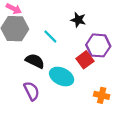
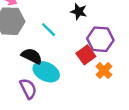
cyan ellipse: (62, 77) -> (46, 72), moved
orange cross: (102, 95) -> (104, 71), moved, turned 32

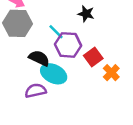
purple hexagon: (100, 39) -> (68, 45), moved
purple semicircle: (28, 89) -> (36, 91), turned -75

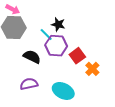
black star: (86, 14) -> (58, 24), moved
cyan ellipse: (54, 74) -> (63, 91), moved

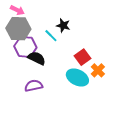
purple hexagon: (56, 46) -> (25, 47), moved
cyan ellipse: (63, 91) -> (77, 78), moved

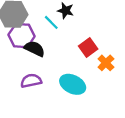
cyan ellipse: (77, 78) -> (73, 84), moved

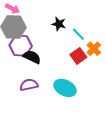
cyan line: (51, 22) -> (78, 34), moved
orange cross: (106, 63) -> (94, 49), moved

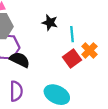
cyan line: (78, 34) -> (72, 34), turned 40
purple semicircle: (29, 85) -> (16, 91), turned 102

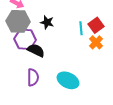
black star: (50, 23) -> (47, 22), moved
red square: (72, 59) -> (96, 25), moved

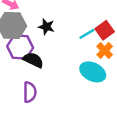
cyan line: (81, 28) -> (87, 34), turned 64
cyan ellipse: (68, 80) -> (93, 72), moved

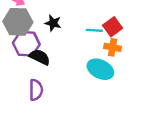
cyan line: (87, 34) -> (94, 30), turned 35
orange cross: (105, 51) -> (113, 47), turned -35

